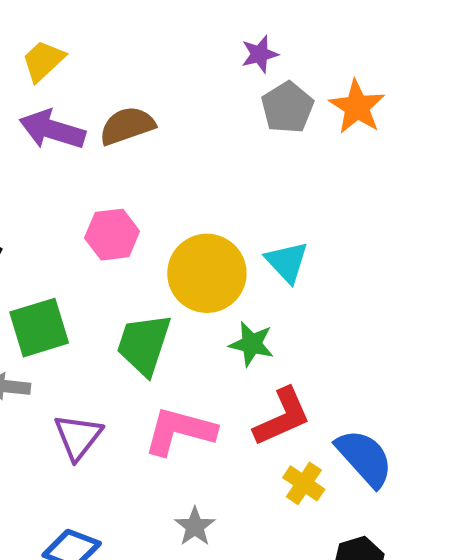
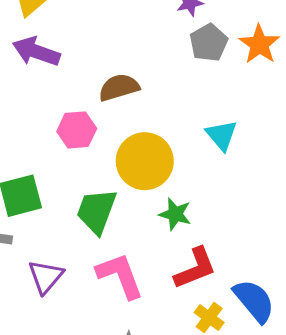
brown semicircle: (127, 126) -> (119, 87), moved
cyan triangle: (287, 262) -> (222, 135), moved
pink L-shape: (180, 431) -> (120, 276), turned 52

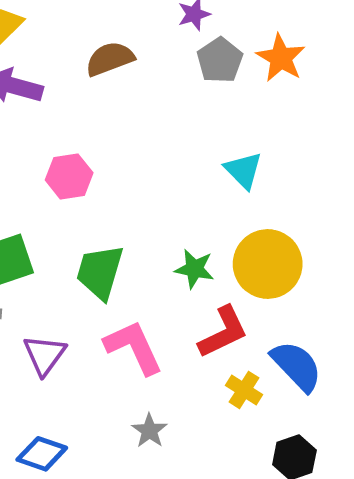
brown semicircle: (119, 87) -> (110, 59), moved
yellow circle: (145, 161) -> (268, 264), moved

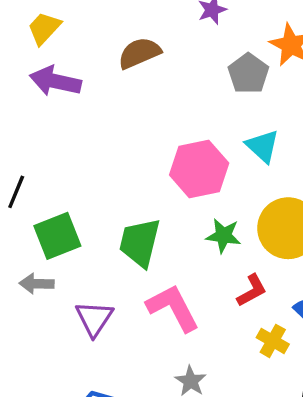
gray pentagon: (220, 60) -> (248, 74), moved
pink hexagon: (69, 176) -> (199, 169), moved, size x1.4
red L-shape: (223, 332) -> (252, 291), size x0.7

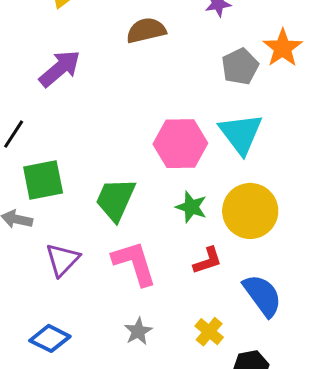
purple arrow: (55, 81) -> (60, 69), moved, turned 117
cyan triangle: (263, 146) -> (241, 134), size x1.4
yellow cross: (273, 341) -> (209, 332), moved

